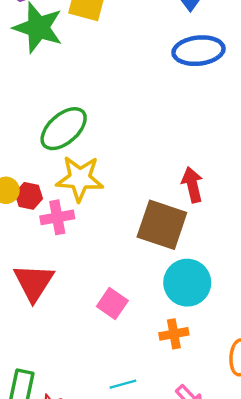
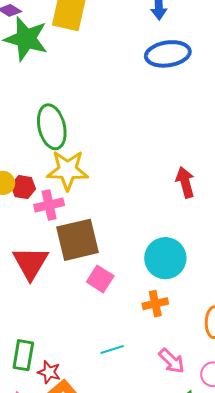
green ellipse: (64, 129) -> (52, 127), turned -60
red arrow: (192, 185) -> (185, 182), moved
brown square: (162, 225) -> (78, 240), moved, turned -30

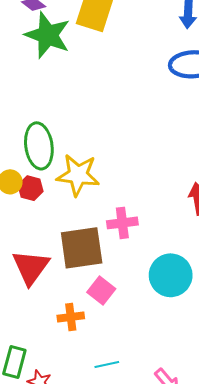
green ellipse: (52, 127) -> (39, 146), moved
pink cross: (49, 205) -> (122, 223), moved
orange cross: (155, 304) -> (71, 317), moved

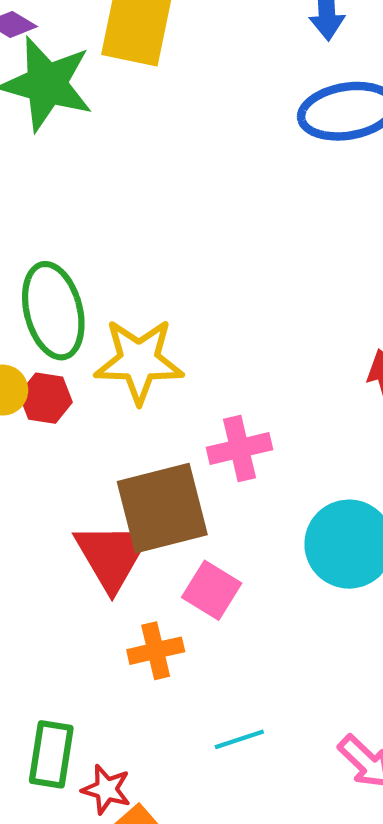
red triangle: (31, 267) -> (112, 556), moved

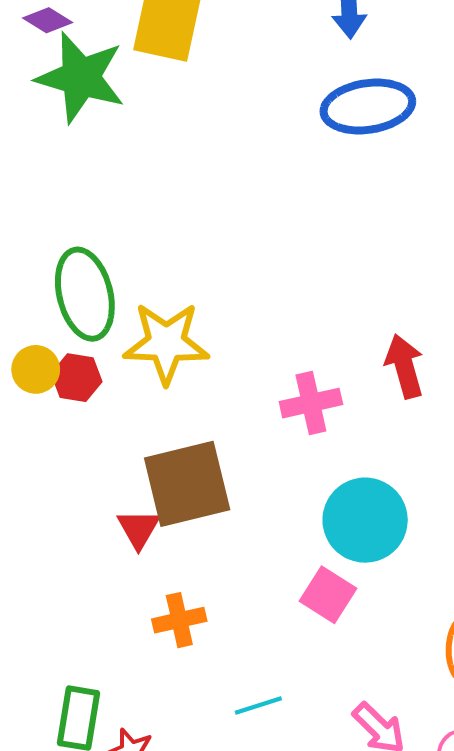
pink cross: (239, 449) -> (311, 403), moved
red triangle: (112, 556) -> (138, 529), size x0.6
pink square: (212, 590) -> (328, 595), moved

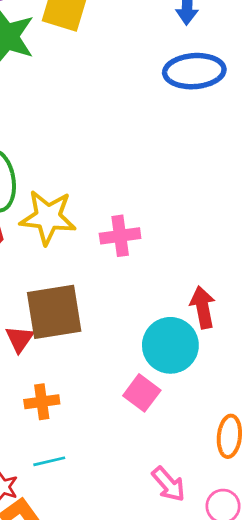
red arrow: (404, 366) -> (203, 307), moved
pink cross: (311, 403) -> (120, 236), moved
cyan line: (258, 706) -> (49, 461), moved

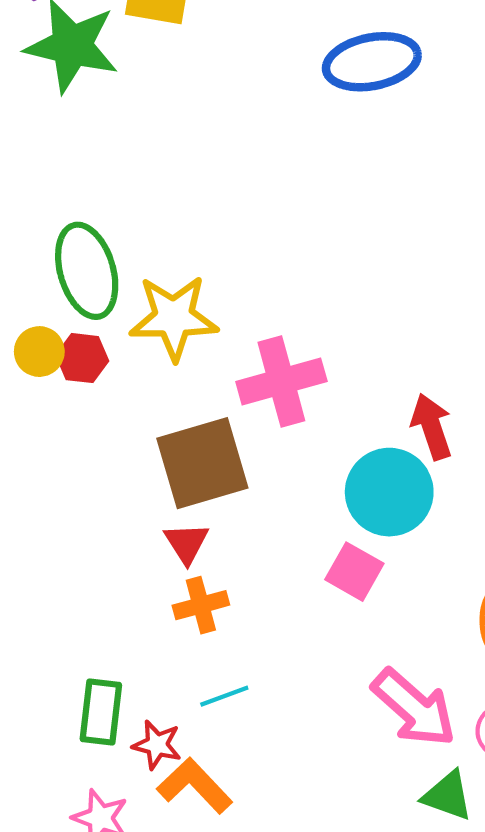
pink cross: (120, 236) -> (281, 382), moved, size x1.4
red triangle: (20, 339) -> (187, 543), moved
pink arrow: (168, 484) -> (414, 708), size x1.5

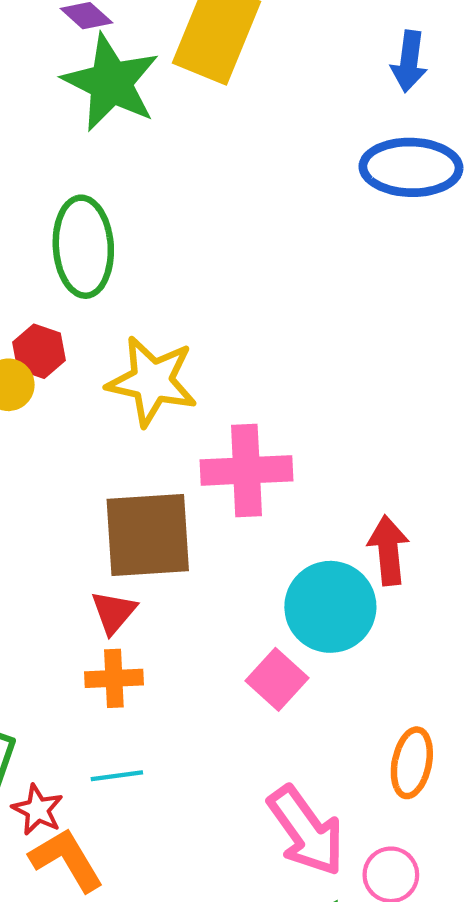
green ellipse: (87, 271) -> (83, 247), moved
red hexagon: (82, 358) -> (39, 351), moved

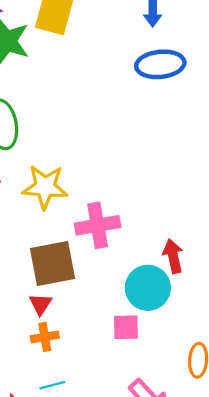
pink square: (277, 679) -> (126, 327), turned -36

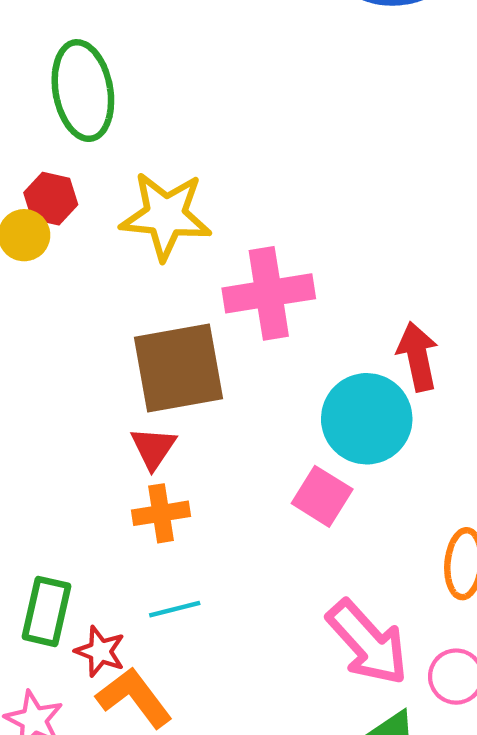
pink square: (126, 327) -> (322, 496), turned 32

